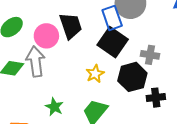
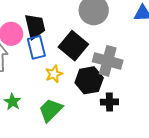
blue rectangle: (112, 18) -> (36, 47), moved
gray cross: (150, 55) -> (108, 61), size x1.6

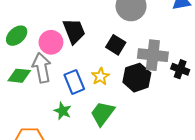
black square: (73, 46) -> (116, 45), size x0.7
blue rectangle: (36, 47) -> (74, 82), moved
black cross: (109, 102) -> (180, 69), moved, turned 30

